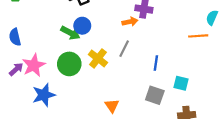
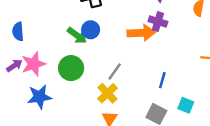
orange arrow: (130, 22) -> (141, 33), size x1.6
gray line: (124, 49) -> (115, 72), moved
yellow cross: (98, 58) -> (108, 93), moved

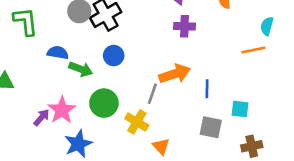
blue semicircle: (18, 32) -> (58, 53), moved, turned 120
orange arrow: (141, 33) -> (175, 74), moved
green arrow: (77, 35) -> (81, 69), moved
yellow cross: (108, 93) -> (137, 122), moved

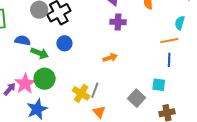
orange arrow: (175, 74) -> (110, 58), size x0.6
blue line: (207, 89) -> (169, 60), moved
gray line: (152, 94) -> (95, 90), moved
green circle: (104, 103) -> (45, 79), moved
gray square: (211, 127) -> (136, 98), turned 30

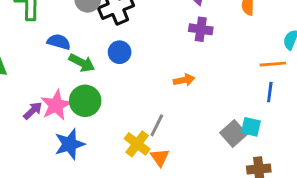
yellow cross: (81, 93) -> (137, 144), moved
gray square: (136, 98) -> (234, 133), moved

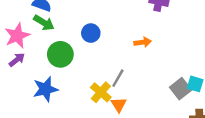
blue circle: (120, 52) -> (91, 33), moved
green arrow: (82, 63) -> (44, 23), moved
pink star: (56, 105) -> (17, 36), moved

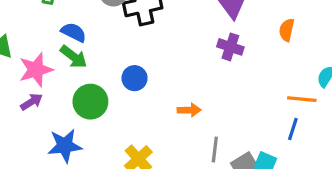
orange arrow: (143, 42) -> (189, 110), moved
gray line: (118, 78) -> (215, 150), moved, turned -30

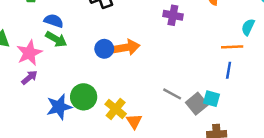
green circle: (90, 102) -> (84, 97), moved
orange arrow: (189, 110) -> (126, 47), moved, size x1.5
gray line: (215, 150) -> (172, 94), turned -60

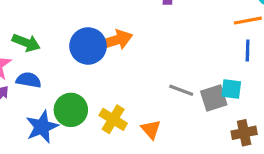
blue semicircle: (54, 21) -> (29, 80), moved
blue circle: (104, 49) -> (88, 46), size x1.5
gray square: (197, 104) -> (214, 98), turned 30
orange triangle: (134, 121) -> (151, 129), moved

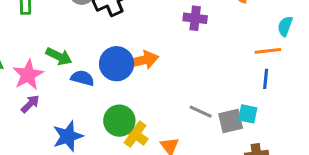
blue semicircle: (29, 80) -> (82, 78), moved
green circle: (71, 110) -> (119, 121), moved

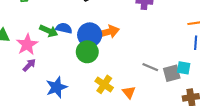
blue semicircle: (82, 78) -> (64, 28), moved
green circle: (119, 121) -> (87, 52), moved

